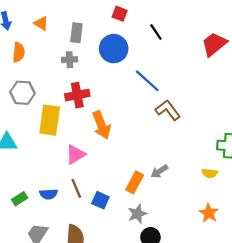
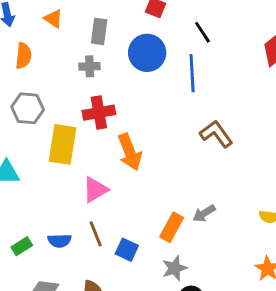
blue line: (147, 81) -> (192, 73), moved, turned 44

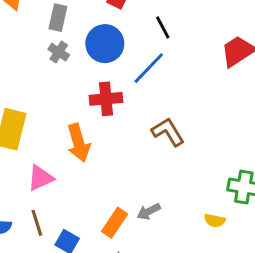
gray cross: (90, 66) -> (59, 52), moved, turned 30
blue line: (192, 73) -> (149, 68), turned 42
red cross: (99, 113) -> (106, 99), moved

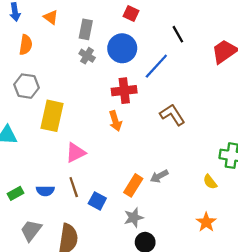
black line: (163, 27) -> (178, 34), moved
orange arrow: (79, 143) -> (115, 121), moved, size x0.7
yellow semicircle: (215, 221) -> (210, 182), turned 42

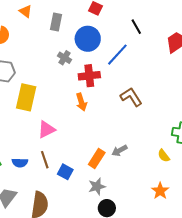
gray cross: (87, 56) -> (64, 58), moved

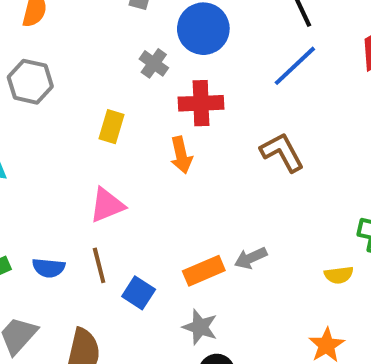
blue line: (117, 55) -> (295, 66), moved
yellow rectangle: (26, 97) -> (112, 127), moved, size x0.6
yellow semicircle: (164, 156) -> (339, 275), turned -64
orange rectangle: (97, 158) -> (204, 271), turned 30
gray star: (97, 186) -> (200, 327), turned 30

